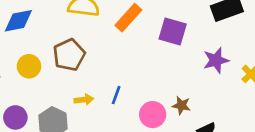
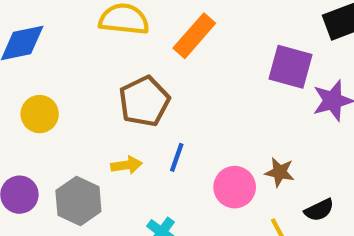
purple square: (173, 32) -> (291, 67), moved
brown pentagon: (69, 55) -> (144, 101), moved

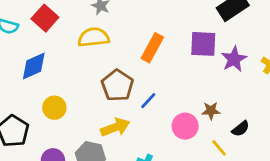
orange rectangle: (194, 36) -> (152, 48), moved
blue line: (177, 157) -> (148, 101), moved, turned 36
yellow arrow: (126, 165) -> (115, 127), size x1.5

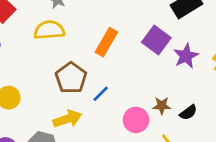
purple square: (203, 44) -> (156, 40), turned 32
black semicircle: (241, 129) -> (188, 112), moved

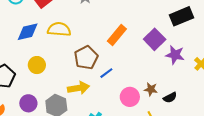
yellow semicircle: (49, 30) -> (59, 29), moved
purple star: (186, 56) -> (175, 55), turned 30

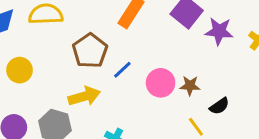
pink circle: (130, 97) -> (161, 83), moved
black semicircle: (170, 98) -> (219, 106), moved

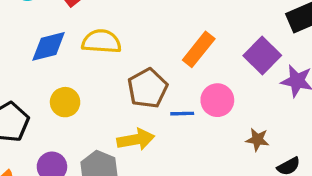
blue line: (122, 70) -> (182, 114), turned 36
pink circle: (161, 83) -> (217, 100), moved

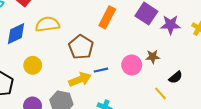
pink circle: (217, 100) -> (132, 65), moved
blue line: (182, 114) -> (101, 70), moved
brown star: (257, 140) -> (153, 57), moved

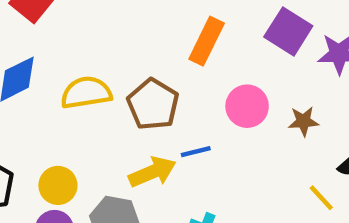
yellow semicircle: (47, 24) -> (86, 93), moved
yellow circle: (33, 65) -> (58, 185), moved
pink circle: (132, 65) -> (247, 106), moved

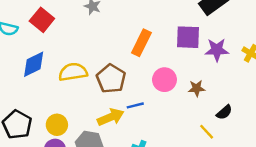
purple square: (288, 31) -> (188, 37), turned -30

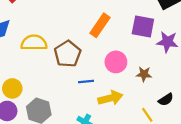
yellow arrow: (111, 117) -> (110, 98), moved

